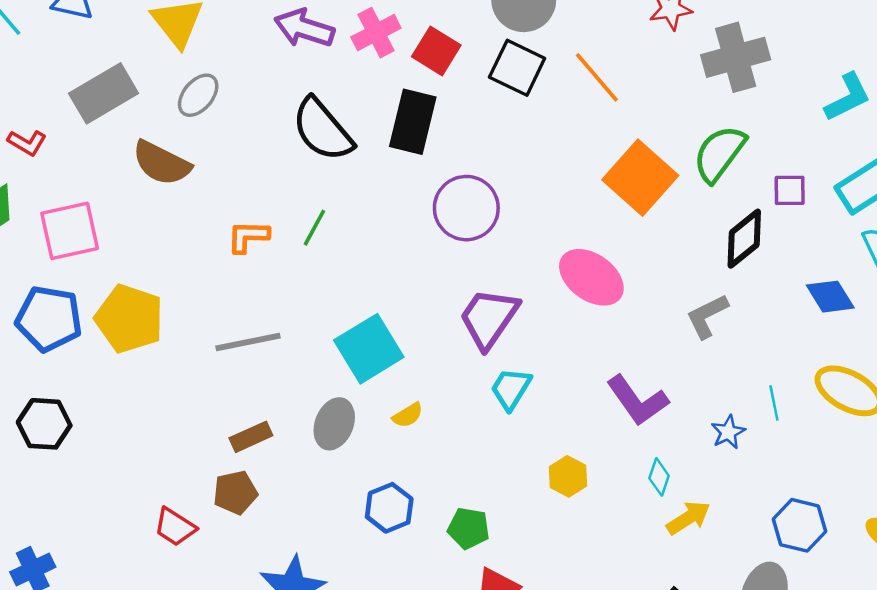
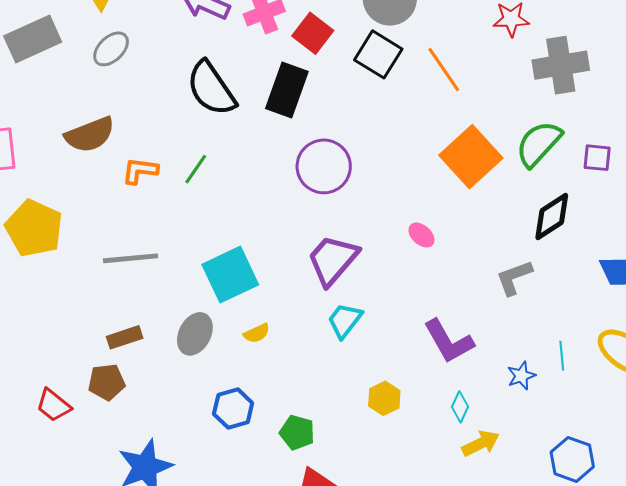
brown semicircle: (161, 163) -> (90, 135), moved, turned -54
purple square: (790, 190) -> (597, 158), moved
pink ellipse: (591, 277) -> (421, 235), size x0.5

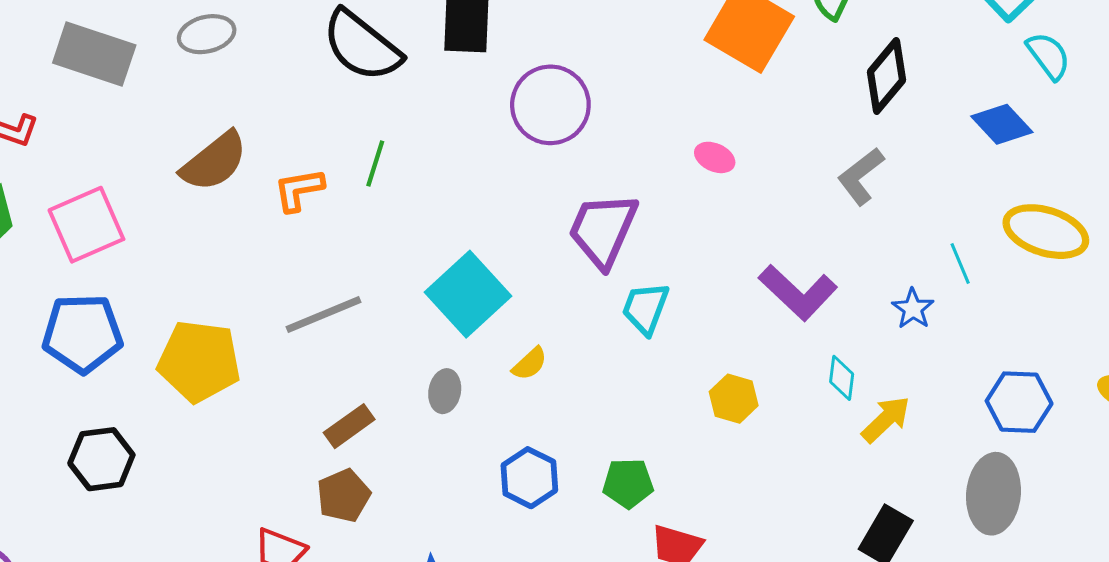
gray rectangle: (33, 39) -> (94, 54), turned 60
gray ellipse: (111, 49) -> (207, 34), turned 48
yellow pentagon: (34, 228) -> (199, 361), moved
gray ellipse: (195, 334) -> (445, 391), size x0.7

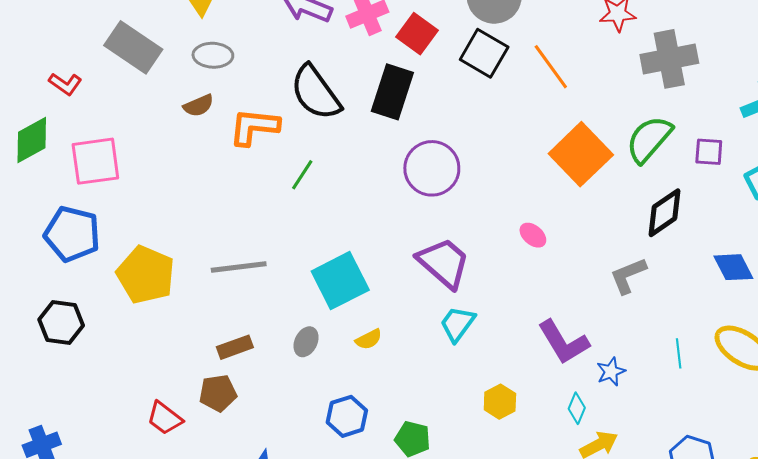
brown semicircle: (214, 162) -> (198, 106), moved, size x0.6
orange L-shape: (299, 190) -> (254, 127), moved, size x1.4
purple trapezoid: (603, 230) -> (444, 263), turned 92
blue star: (913, 309) -> (611, 372), moved

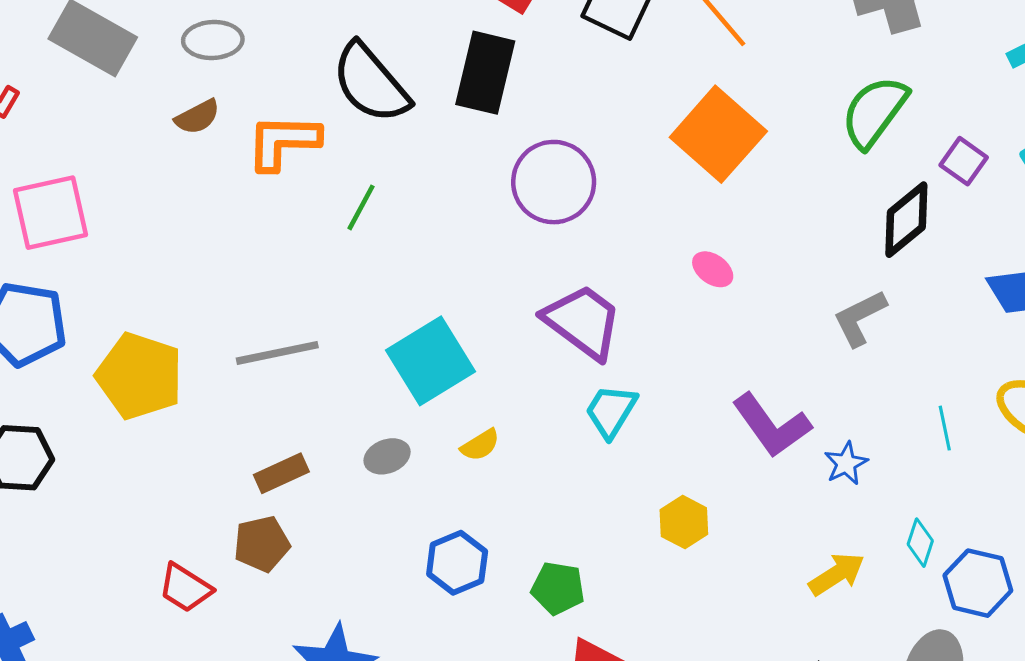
purple square: (709, 152) -> (964, 161), moved, turned 36
orange square: (581, 154) -> (718, 134), moved
gray ellipse: (306, 342) -> (387, 456), turned 48
cyan diamond: (577, 408) -> (920, 543), moved

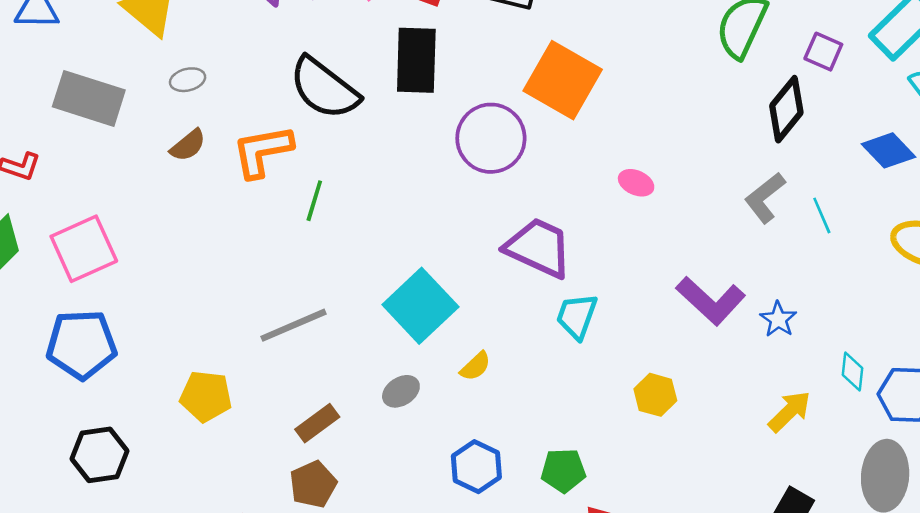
gray ellipse: (213, 40) -> (188, 80), size x0.7
orange square: (718, 134) -> (563, 80), moved
green line: (361, 207) -> (314, 201), moved
yellow pentagon: (139, 376) -> (206, 396), moved, size x0.7
cyan line: (945, 428) -> (822, 215), moved

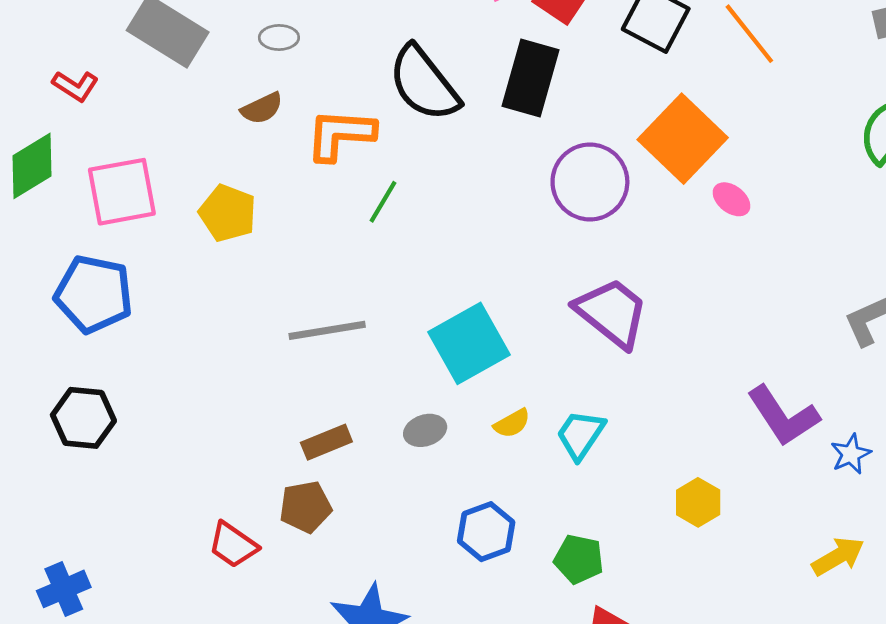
pink ellipse: (636, 183) -> (732, 199), moved
cyan trapezoid: (577, 316) -> (580, 435), moved
yellow pentagon: (206, 396) -> (228, 213), moved

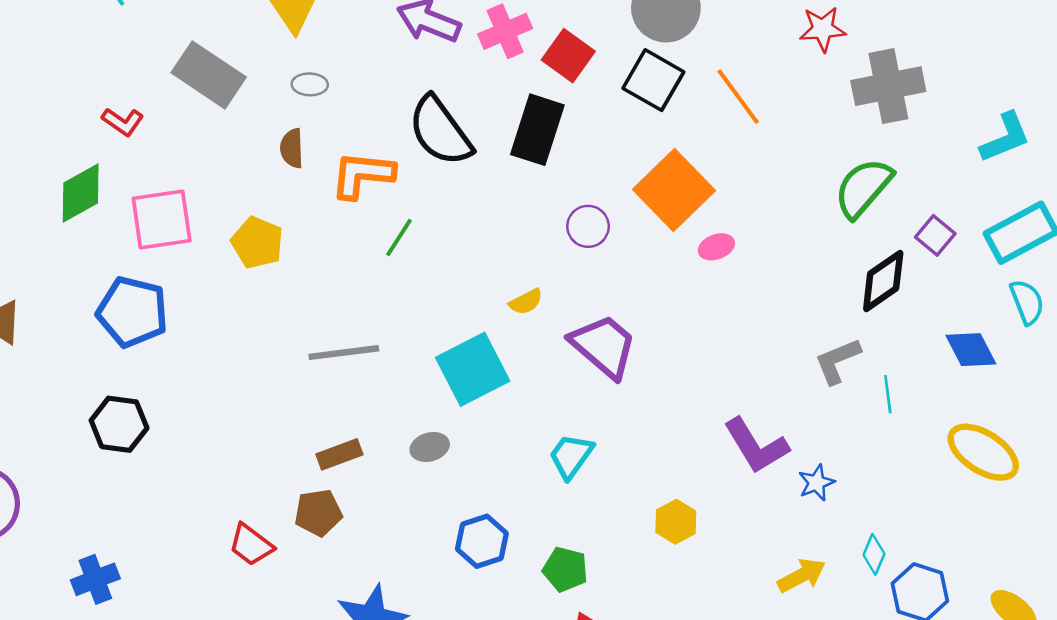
brown semicircle: (262, 108) -> (292, 148), turned 111
purple circle: (590, 182) -> (588, 226), size x0.6
pink ellipse: (732, 199) -> (716, 247), turned -60
yellow semicircle: (512, 423) -> (526, 302), moved

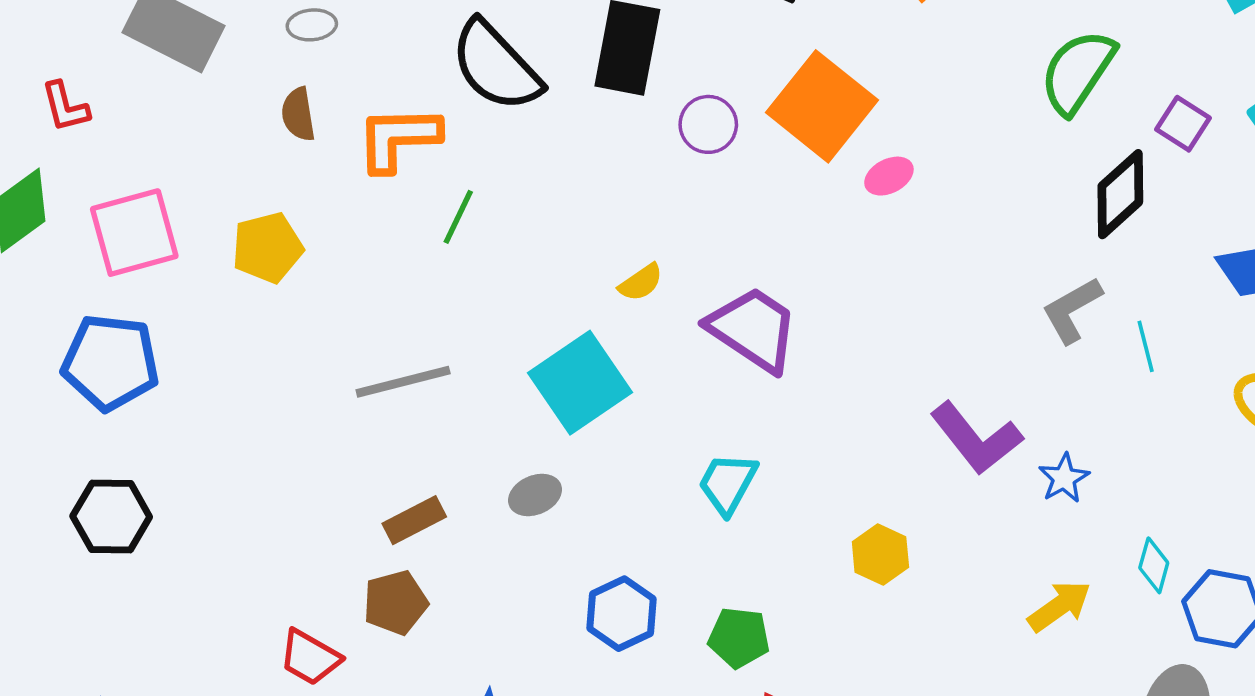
red L-shape: (123, 122) -> (65, 107), turned 48
purple circle: (588, 226) -> (708, 124), moved
yellow pentagon: (257, 243) -> (267, 248), turned -30

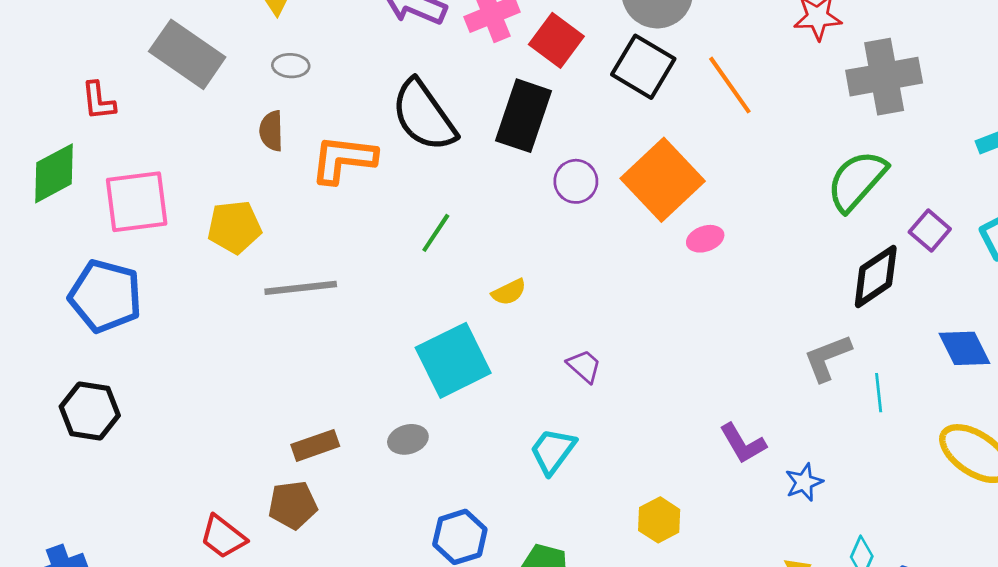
green line: (458, 217) -> (436, 233), moved
purple trapezoid: (753, 329) -> (584, 366), moved, size x0.5
gray line: (403, 382) -> (301, 288), moved
purple L-shape: (976, 438) -> (743, 443), size x0.7

